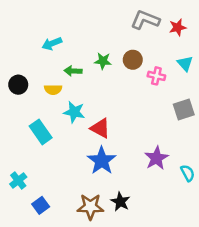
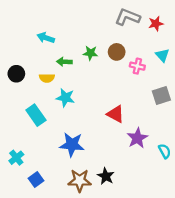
cyan arrow: (52, 44) -> (46, 38), turned 42
red triangle: (100, 128) -> (116, 114), moved
blue star: (102, 161) -> (72, 145), moved, turned -30

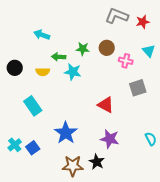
gray square: (161, 96) -> (138, 88), moved
cyan star: (65, 98) -> (73, 72), moved
purple star: (137, 138) -> (110, 139), moved, turned -30
blue star: (72, 145) -> (66, 133), turned 30
blue square: (36, 179) -> (33, 148), moved

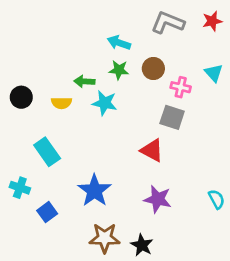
red star: (143, 22) -> (212, 21), moved
cyan arrow: (42, 35) -> (119, 43), moved
gray square: (138, 88) -> (172, 117), moved, turned 36
cyan cross: (15, 145) -> (20, 188), moved, turned -32
black star: (97, 162) -> (142, 245), moved

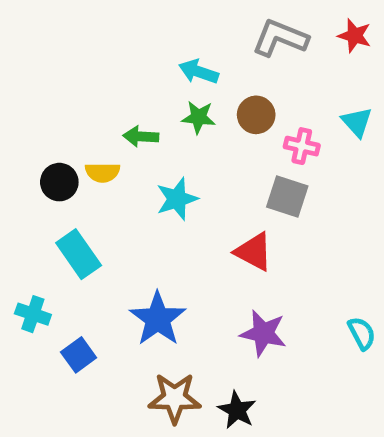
red star: (212, 21) -> (355, 36), turned 30
black circle: (21, 97) -> (59, 182), moved
cyan star: (105, 103) -> (177, 199), moved, turned -30

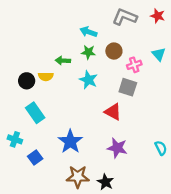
pink cross: (302, 146) -> (134, 65), turned -32
cyan star: (177, 199) -> (88, 80), moved, turned -30

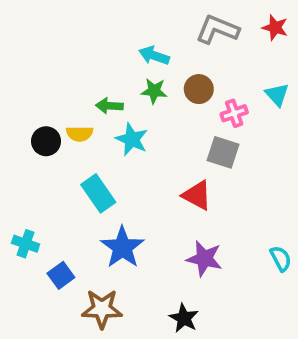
cyan star: (88, 80) -> (132, 139), moved
cyan rectangle: (35, 113) -> (98, 193), moved
brown star: (78, 177) -> (102, 309), moved

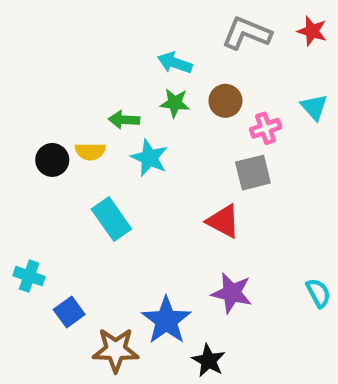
gray square: (223, 152) -> (253, 173), turned -32
blue star: (122, 247) -> (166, 320), moved

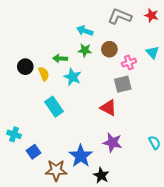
yellow semicircle: (90, 151) -> (44, 74), turned -112
black circle: (52, 160) -> (25, 67), moved

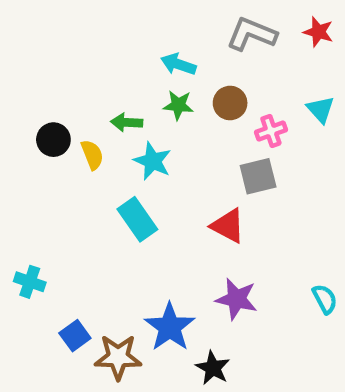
cyan rectangle: (54, 107) -> (137, 219), moved
blue square: (34, 152) -> (75, 336), moved

